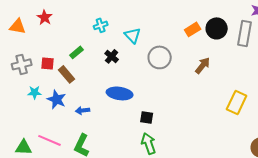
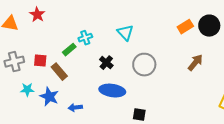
cyan cross: (101, 25) -> (85, 38), moved
black cross: (112, 56) -> (106, 63), moved
gray circle: (160, 57) -> (144, 65), moved

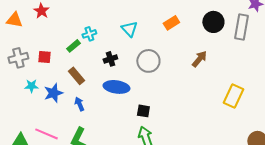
orange rectangle: (185, 27) -> (171, 23), moved
black cross: (106, 63) -> (110, 59), turned 32
brown rectangle: (59, 72) -> (76, 76), moved
blue star: (49, 97) -> (53, 93), turned 30
blue arrow: (75, 108) -> (79, 104), turned 72

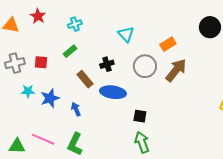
orange rectangle: (171, 23) -> (168, 44), moved
cyan cross: (89, 34) -> (75, 24), moved
brown arrow: (199, 59) -> (176, 70), moved, size x1.4
brown rectangle: (76, 76) -> (85, 79), moved

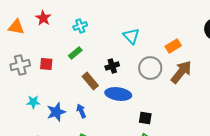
cyan star: (28, 91) -> (33, 102), moved
blue star: (50, 98) -> (56, 112), moved

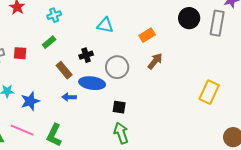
cyan triangle: (131, 36) -> (105, 25), turned -36
gray circle: (150, 68) -> (117, 67), moved
brown arrow: (181, 72) -> (155, 61), size x0.7
blue arrow: (81, 111) -> (69, 97), moved, turned -64

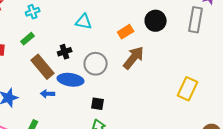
black circle: (189, 18) -> (156, 21), moved
brown arrow: (155, 61) -> (134, 58), size x1.4
brown rectangle: (64, 70) -> (43, 67), size x1.4

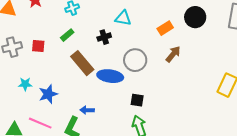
black cross: (65, 52) -> (104, 37), moved
brown arrow: (134, 58) -> (173, 54), size x0.7
blue arrow: (48, 94) -> (87, 110), moved

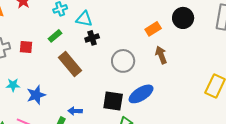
cyan triangle: (123, 18) -> (84, 19), moved
brown arrow: (173, 54) -> (161, 55), turned -60
blue ellipse: (110, 76) -> (141, 94), moved, turned -40
black square: (137, 100) -> (113, 101), moved, size x1.5

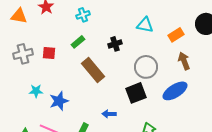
cyan triangle: (84, 19) -> (145, 25), moved
blue ellipse: (141, 94) -> (175, 91), moved
black square: (113, 101) -> (136, 93), moved, turned -30
blue arrow: (75, 111) -> (109, 114), moved

